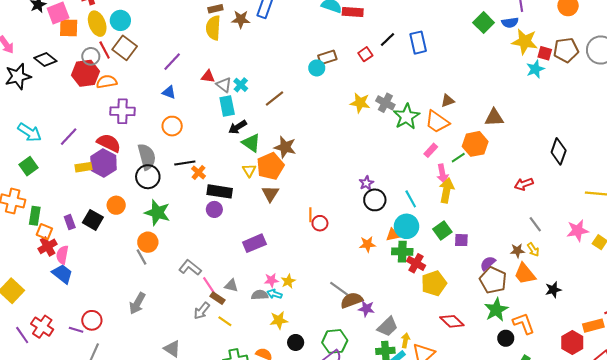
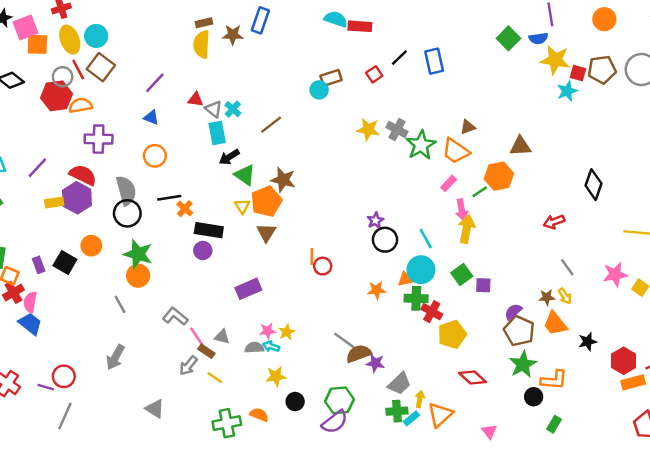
orange circle: (148, 242) -> (138, 276), moved
orange L-shape: (524, 323) -> (554, 380), turned 115
red hexagon: (572, 342) -> (624, 361), moved

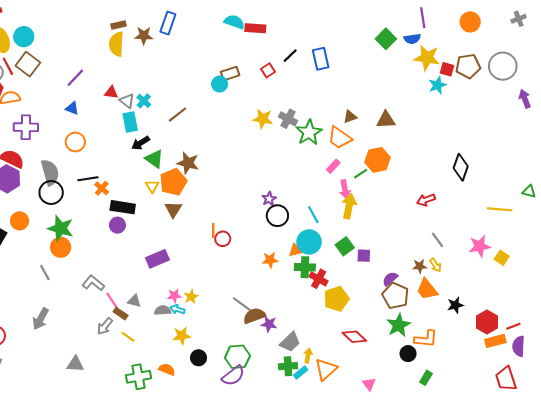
brown triangle: (520, 146) -> (386, 120), moved
gray triangle: (155, 409) -> (75, 364), turned -30

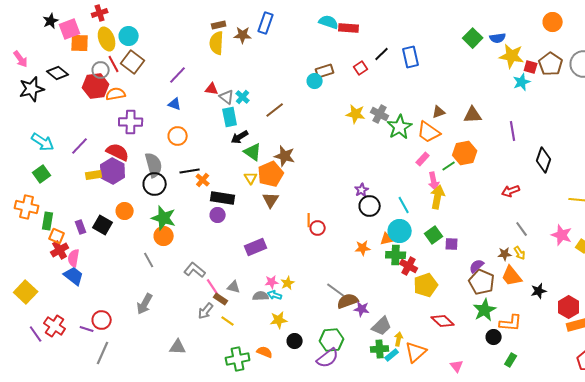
purple line: (423, 18) -> (513, 131), moved
brown pentagon: (468, 66) -> (551, 64), turned -30
pink star: (480, 246) -> (562, 235), turned 30

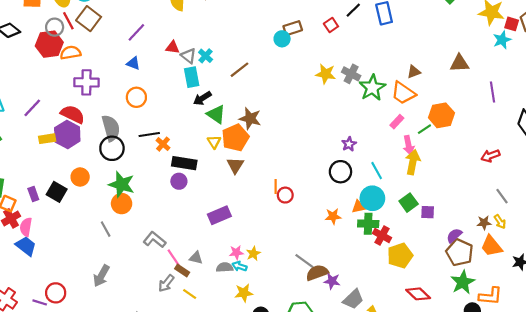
brown triangle: (473, 115) -> (460, 63), moved
purple star: (362, 190) -> (349, 144), moved

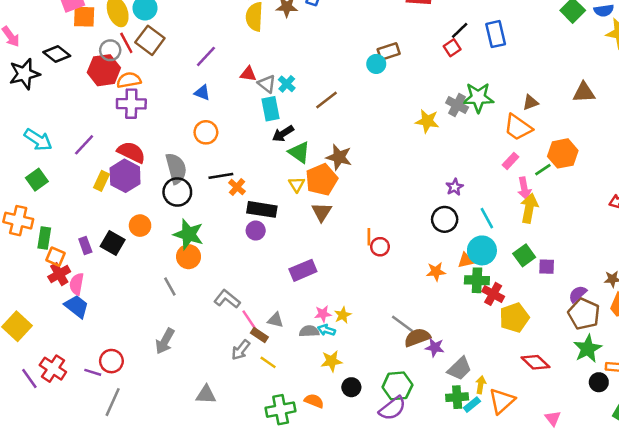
red square: (331, 25) -> (452, 48), moved
yellow star: (326, 74) -> (427, 121), moved
purple cross: (86, 82) -> (131, 104), moved
green star: (372, 88) -> (478, 98), moved, turned 30
yellow rectangle: (47, 139) -> (101, 181), turned -56

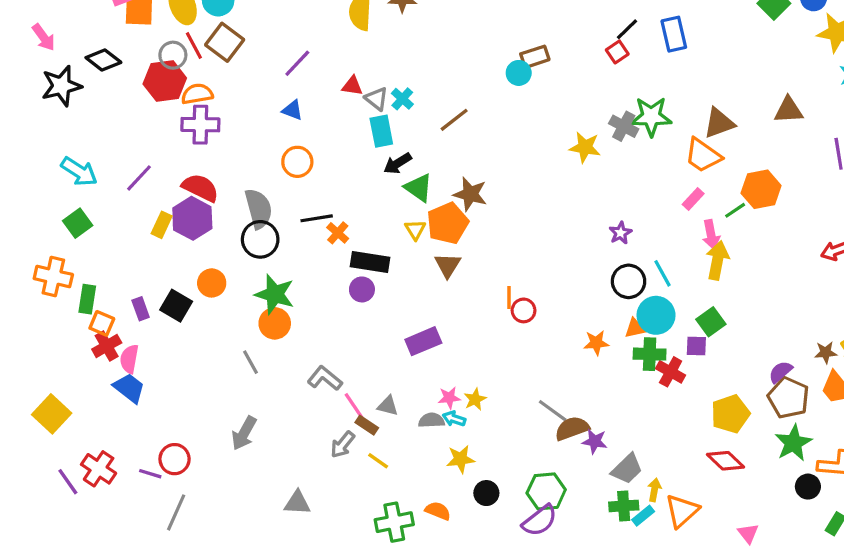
brown triangle: (530, 102) -> (719, 123), size x1.5
black circle: (445, 219) -> (629, 281), moved
purple square: (547, 267) -> (696, 346), moved
yellow pentagon: (514, 318) -> (730, 414), moved

